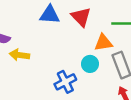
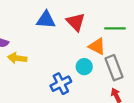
orange triangle: (103, 43) -> (97, 46), turned 36

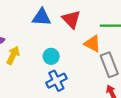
yellow arrow: (17, 58) -> (13, 55), turned 108
cyan circle: (84, 67) -> (51, 56), moved

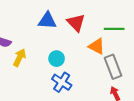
blue cross: (56, 81) -> (62, 82), turned -30

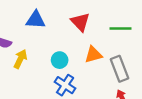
blue triangle: (47, 21) -> (36, 20), moved
orange triangle: (97, 46) -> (93, 55), moved, turned -42

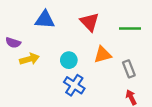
yellow arrow: (20, 59) -> (29, 59), turned 48
gray rectangle: (119, 69) -> (129, 69), size x0.7

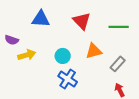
gray rectangle: (129, 69) -> (118, 64), turned 63

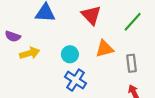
green line: (119, 27) -> (133, 22), turned -48
gray rectangle: (118, 64) -> (131, 63), turned -49

